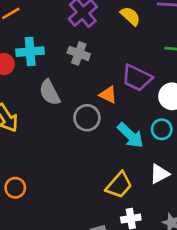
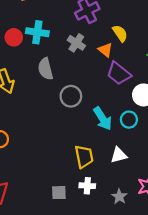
yellow semicircle: (130, 16) -> (120, 33), moved
orange triangle: (108, 95) -> (105, 50), moved
yellow trapezoid: (119, 185) -> (84, 157), turned -65

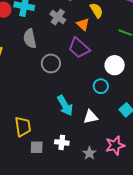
purple trapezoid: (119, 73) -> (79, 48), moved
cyan arrow: (103, 119) -> (65, 105), moved
yellow trapezoid: (84, 157) -> (23, 127), moved

